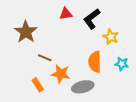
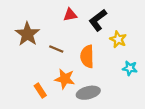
brown line: (45, 58) -> (56, 49), moved
orange semicircle: (95, 62) -> (87, 56), moved

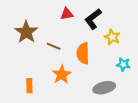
orange star: (65, 79) -> (62, 75), turned 30
orange rectangle: (40, 91) -> (29, 86), moved, turned 32
gray ellipse: (88, 93) -> (104, 88), moved

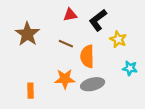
brown line: (54, 46) -> (66, 44), moved
orange star: (62, 75) -> (65, 79), turned 30
gray ellipse: (104, 88) -> (93, 84), moved

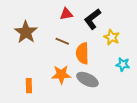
gray ellipse: (93, 84) -> (87, 80), turned 40

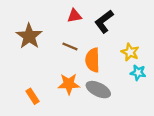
yellow star: (112, 37) -> (130, 52), moved
orange rectangle: (29, 86) -> (32, 96), turned -32

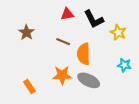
black L-shape: (104, 21) -> (94, 19), turned -80
brown star: (29, 36) -> (26, 32), size x0.7
yellow star: (130, 52) -> (118, 32), moved

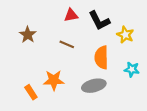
orange semicircle: (84, 54) -> (101, 57), moved
orange star: (62, 75) -> (54, 80), moved
gray ellipse: (89, 80) -> (94, 86), turned -40

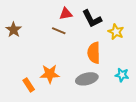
brown star: (28, 35) -> (14, 30), moved
brown line: (67, 44) -> (59, 31), moved
cyan star: (132, 69) -> (122, 75), moved

